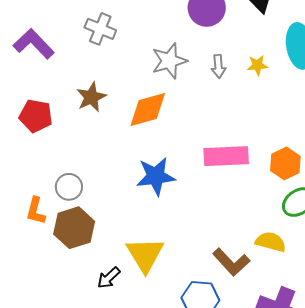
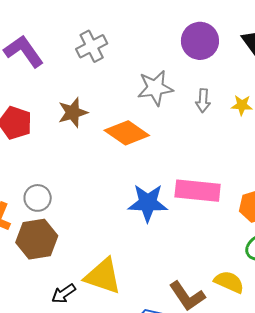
gray cross: (100, 29) -> (92, 46), turned 32
orange diamond: (148, 109) -> (127, 133), turned 42
blue star: (156, 176) -> (148, 203), moved
yellow triangle: (145, 255) -> (103, 276), turned -48

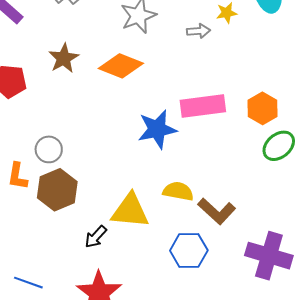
gray arrow: (203, 101) -> (198, 31), moved, turned -85
yellow semicircle: (229, 282) -> (178, 191), moved

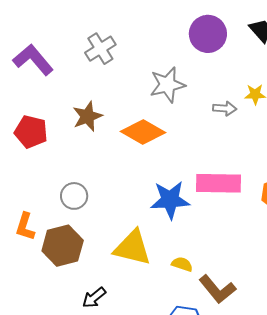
gray circle: (49, 149) -> (74, 196), moved
yellow semicircle: (178, 191) -> (182, 264), size x0.7
yellow triangle: (130, 211) -> (133, 248), moved

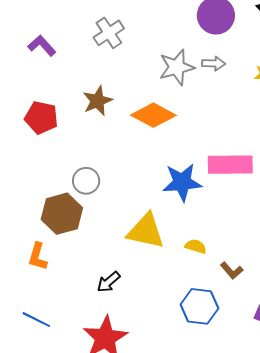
purple L-shape: (33, 60) -> (42, 46), size x0.7
gray arrow: (225, 108) -> (214, 63), moved
orange L-shape: (25, 227) -> (38, 257), moved
brown hexagon: (63, 246) -> (62, 214), moved
brown L-shape: (217, 289) -> (232, 271), size x0.6

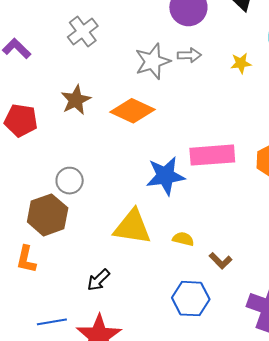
blue line: (36, 320) -> (52, 322), moved, turned -32

